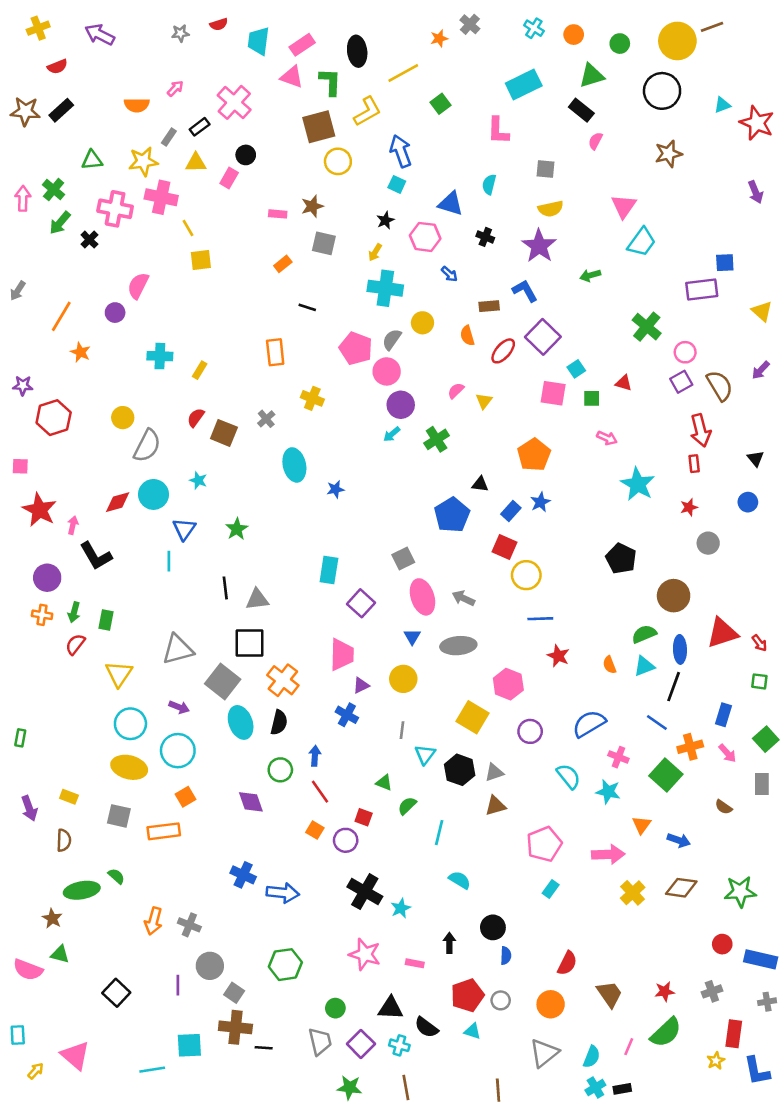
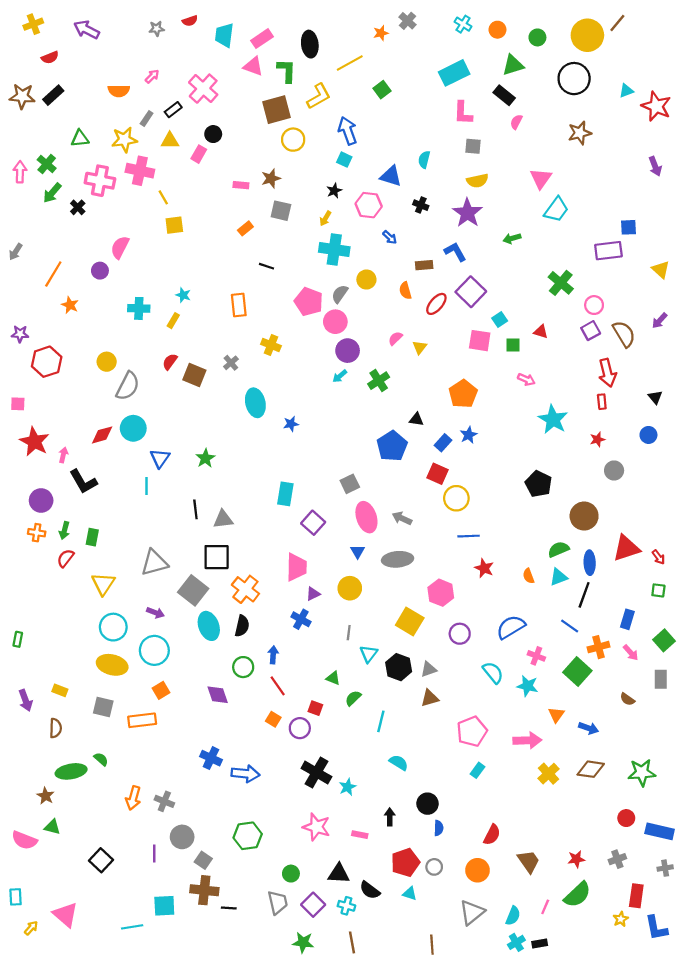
brown line: (712, 27) -> (617, 23), turned -30
pink L-shape: (498, 131) -> (463, 113), moved
cyan star: (198, 480) -> (183, 295), moved

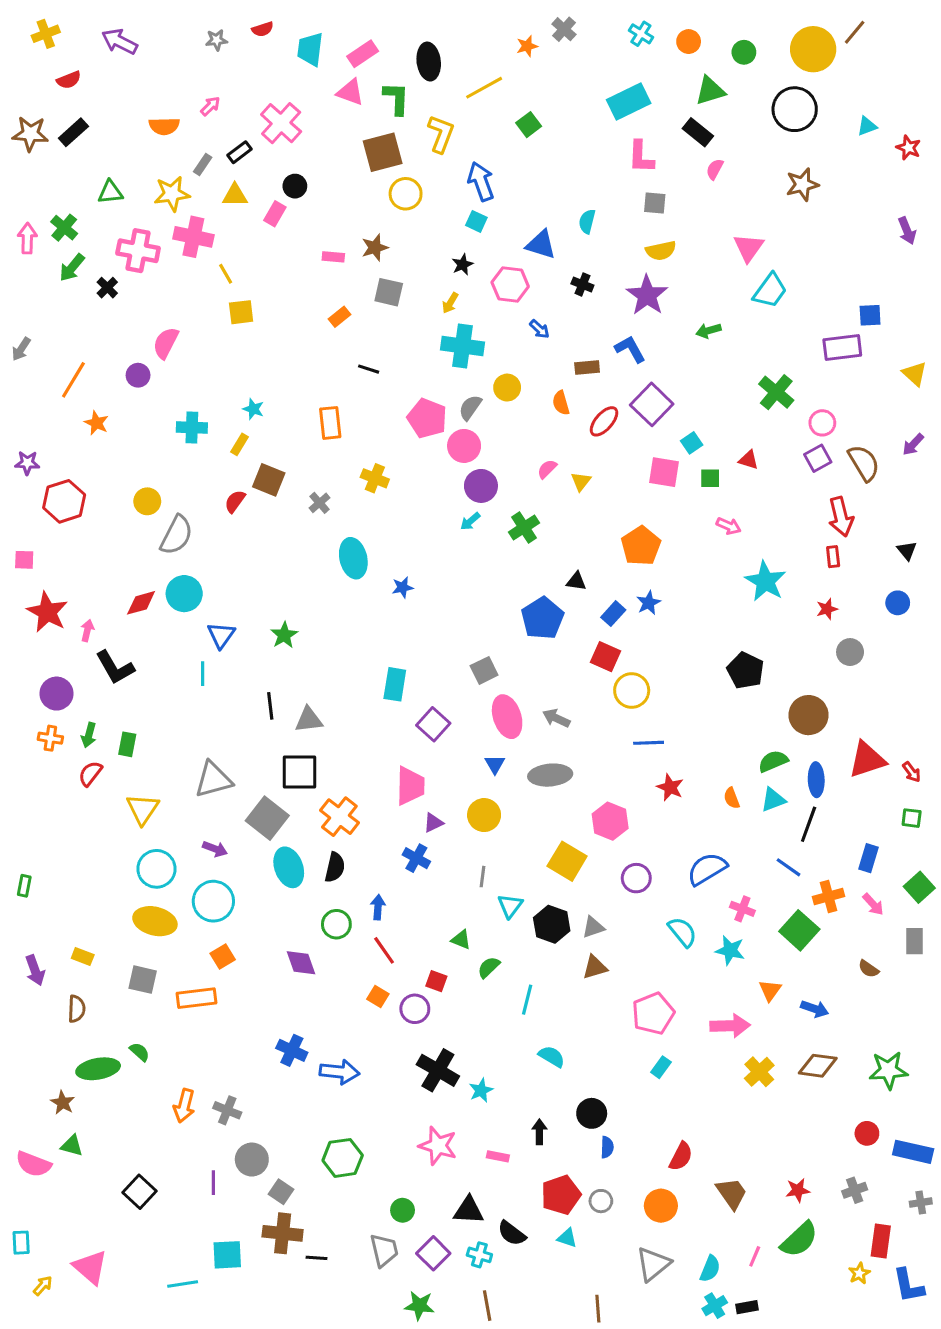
yellow L-shape: (319, 96) -> (441, 134), turned -40
red star: (656, 106) -> (908, 148), size x0.6
brown square: (194, 375) -> (269, 480), moved

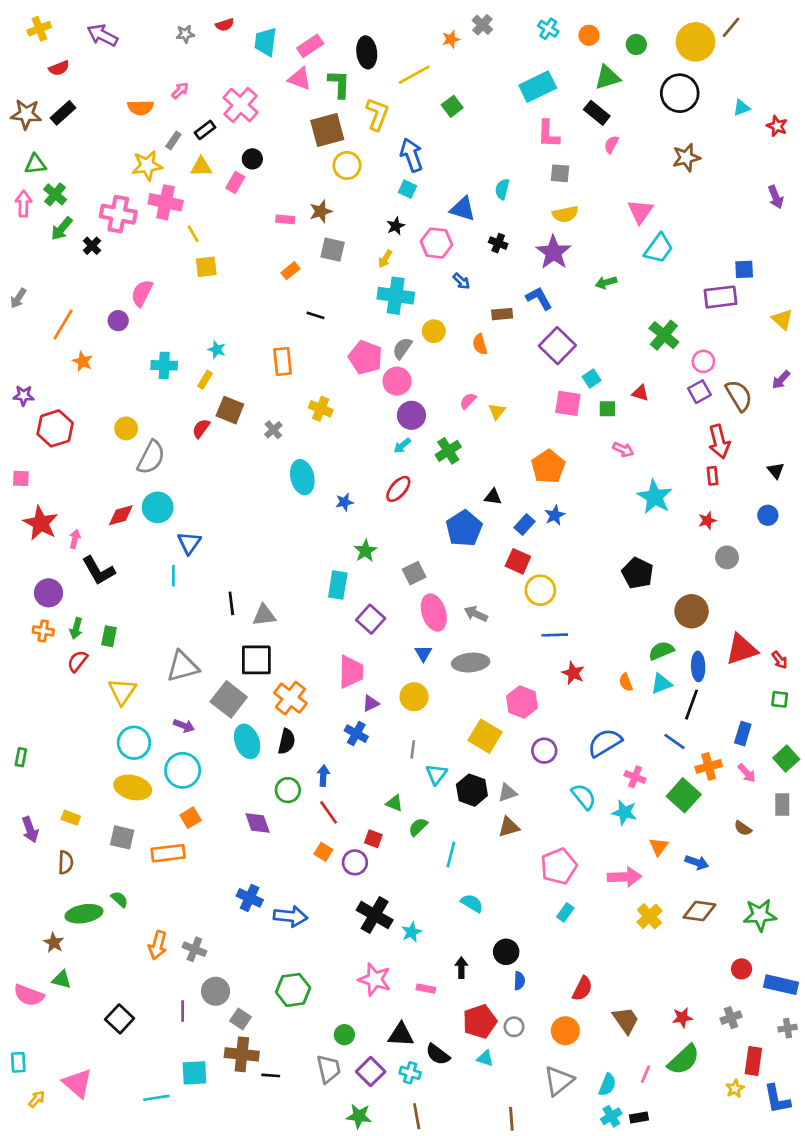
green triangle: (110, 192) -> (35, 164), moved
red ellipse: (604, 421) -> (398, 489), moved
green star: (284, 635) -> (365, 551), moved

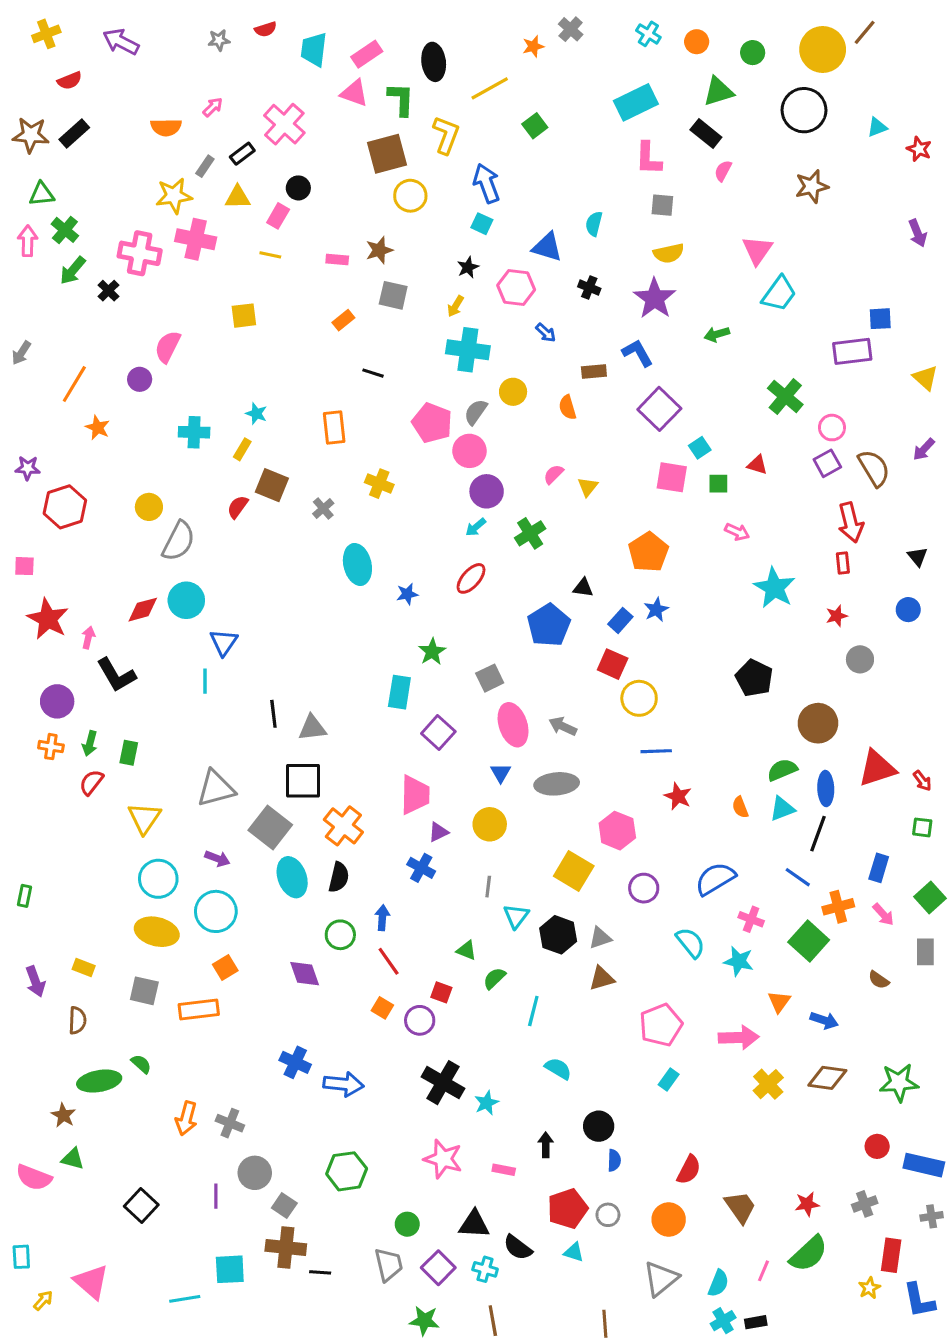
yellow line: (193, 234) -> (270, 255), moved, turned -48

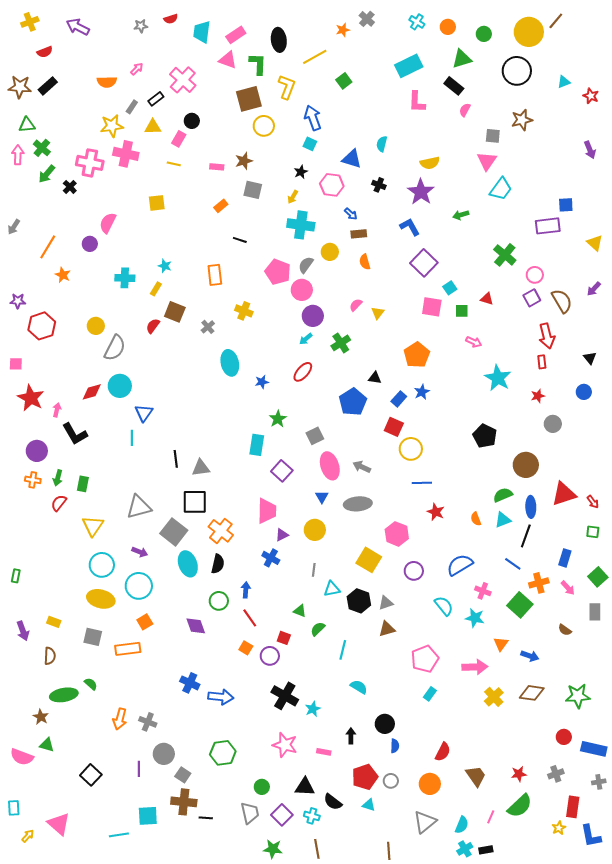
gray square: (662, 205) -> (493, 136), moved
brown rectangle: (594, 372) -> (359, 234), moved
cyan triangle: (516, 916) -> (332, 589), turned 42

